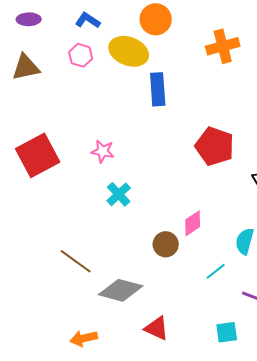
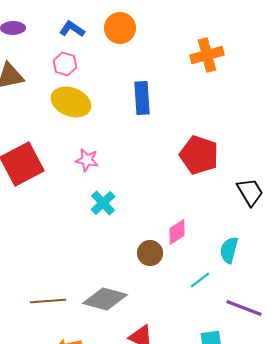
orange circle: (156, 19) -> (120, 28), moved
yellow ellipse: (129, 51) -> (71, 102), moved
brown line: (76, 261) -> (48, 301), moved, turned -40

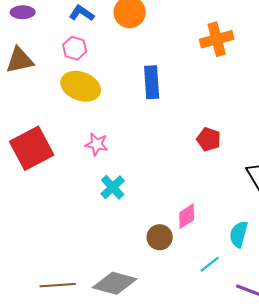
red pentagon: (199, 155) -> (209, 139), size x0.6

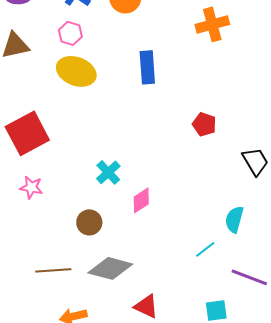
pink star: (97, 144) -> (31, 187), moved
pink diamond: (187, 216) -> (141, 200), moved
brown circle: (160, 237) -> (89, 222), moved

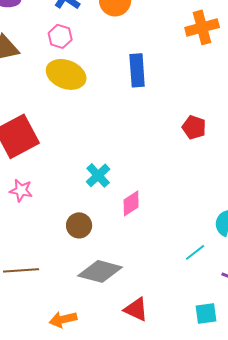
brown line: (53, 270) -> (21, 270), moved

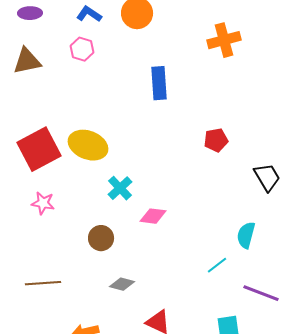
yellow ellipse: (66, 74) -> (88, 145), moved
red pentagon: (194, 127) -> (216, 140), turned -30
pink diamond: (131, 203) -> (153, 216), turned 40
gray diamond: (100, 271) -> (122, 284), size x0.6

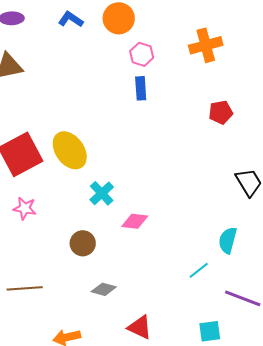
pink hexagon: (82, 49) -> (142, 54), moved
blue rectangle: (159, 83) -> (141, 88), size x0.7
red pentagon: (216, 140) -> (221, 112), moved
yellow ellipse: (88, 145) -> (70, 150), turned 33

